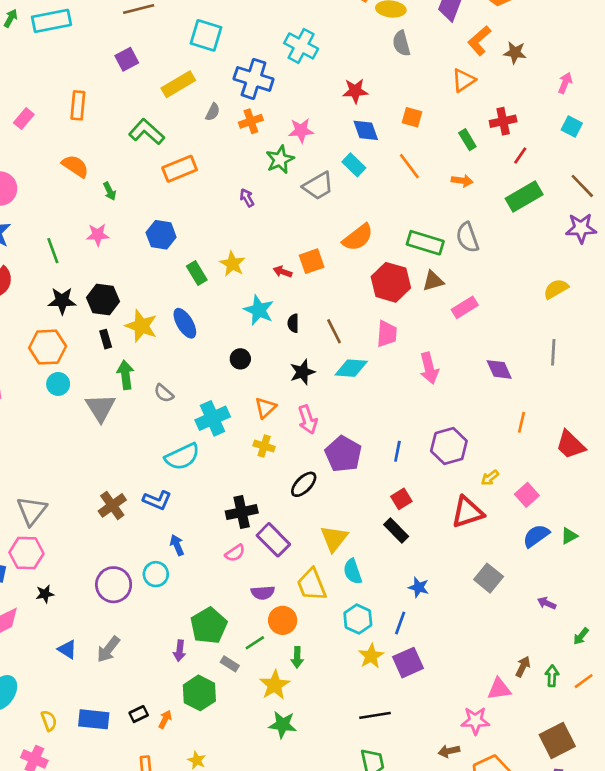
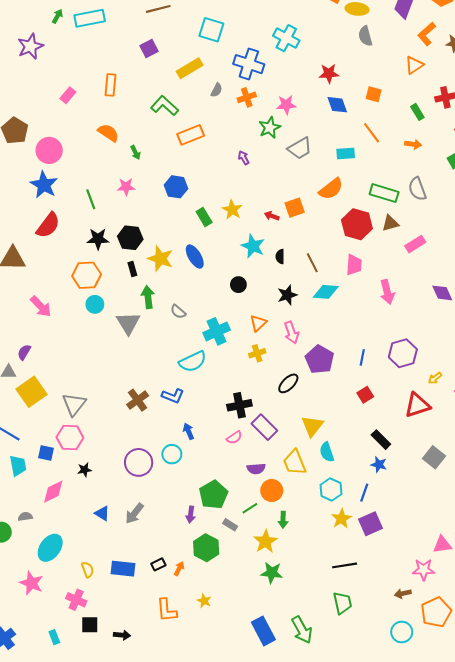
cyan rectangle: (354, 165) -> (346, 154), moved, turned -48
yellow cross: (264, 446) -> (257, 353), turned -35
black rectangle: (396, 531) -> (381, 440), moved

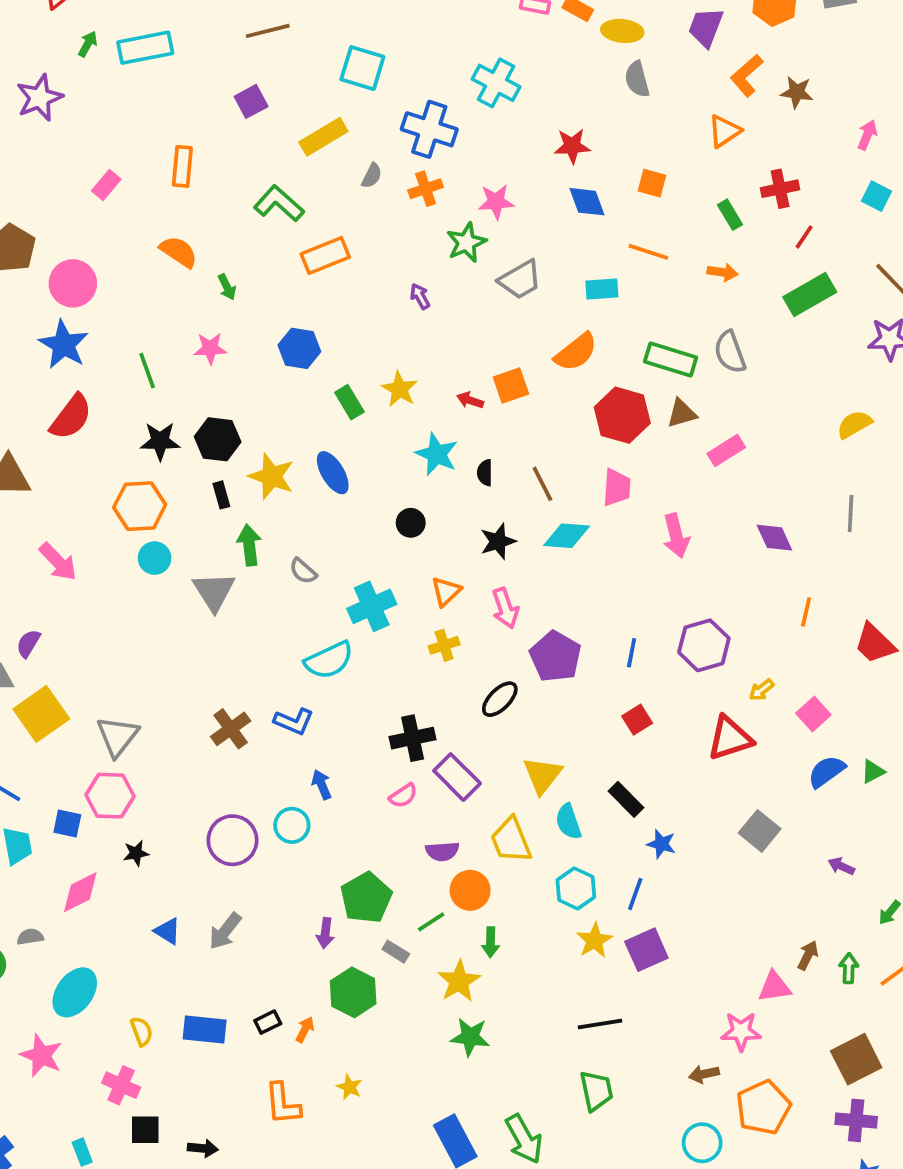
orange line: (372, 133) -> (648, 252), turned -35
black rectangle: (381, 440) -> (626, 799), moved

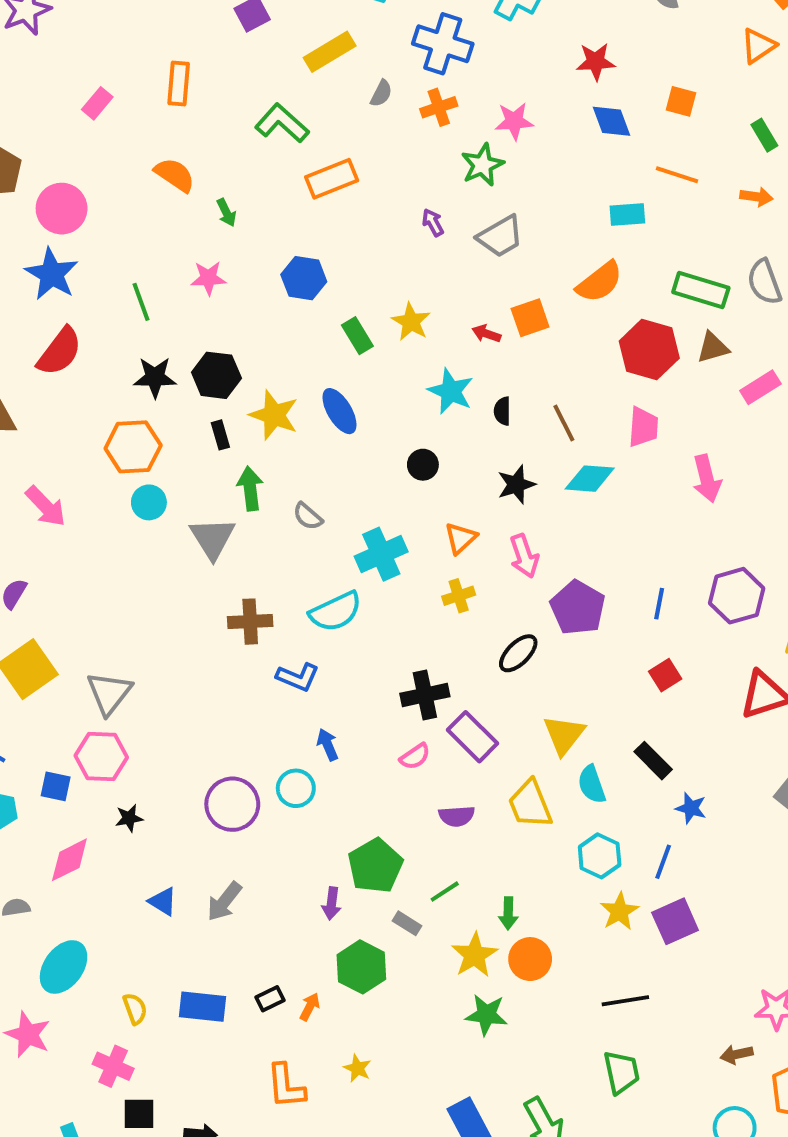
gray trapezoid: (520, 280) -> (500, 236), moved
brown cross: (231, 729) -> (250, 622), moved, turned 33
orange circle: (470, 890) -> (530, 959), moved

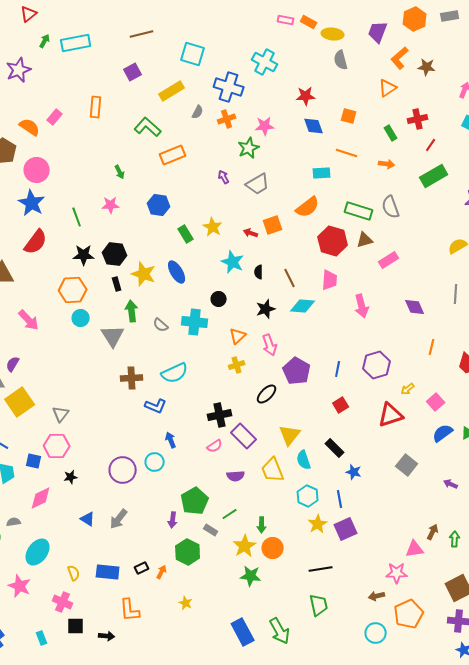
orange semicircle: (175, 175) -> (30, 127), moved
cyan cross: (381, 554) -> (195, 322), moved, turned 30
gray triangle: (109, 693) -> (61, 414), size x0.7
blue line: (663, 862) -> (340, 499), turned -30
orange L-shape: (286, 1086) -> (130, 610), moved

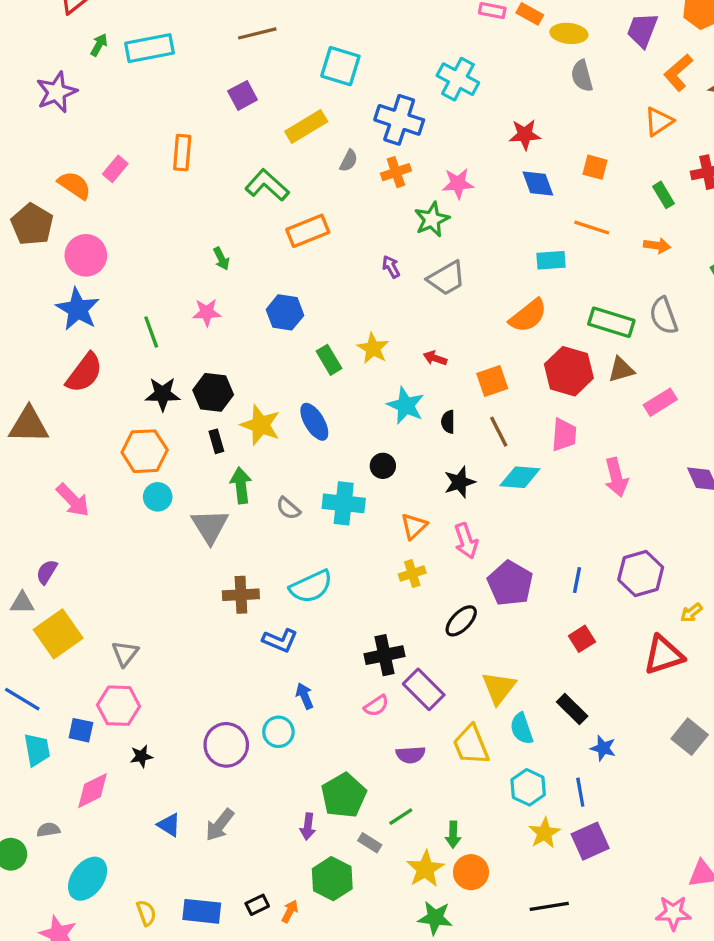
orange square: (273, 225) -> (492, 381), moved

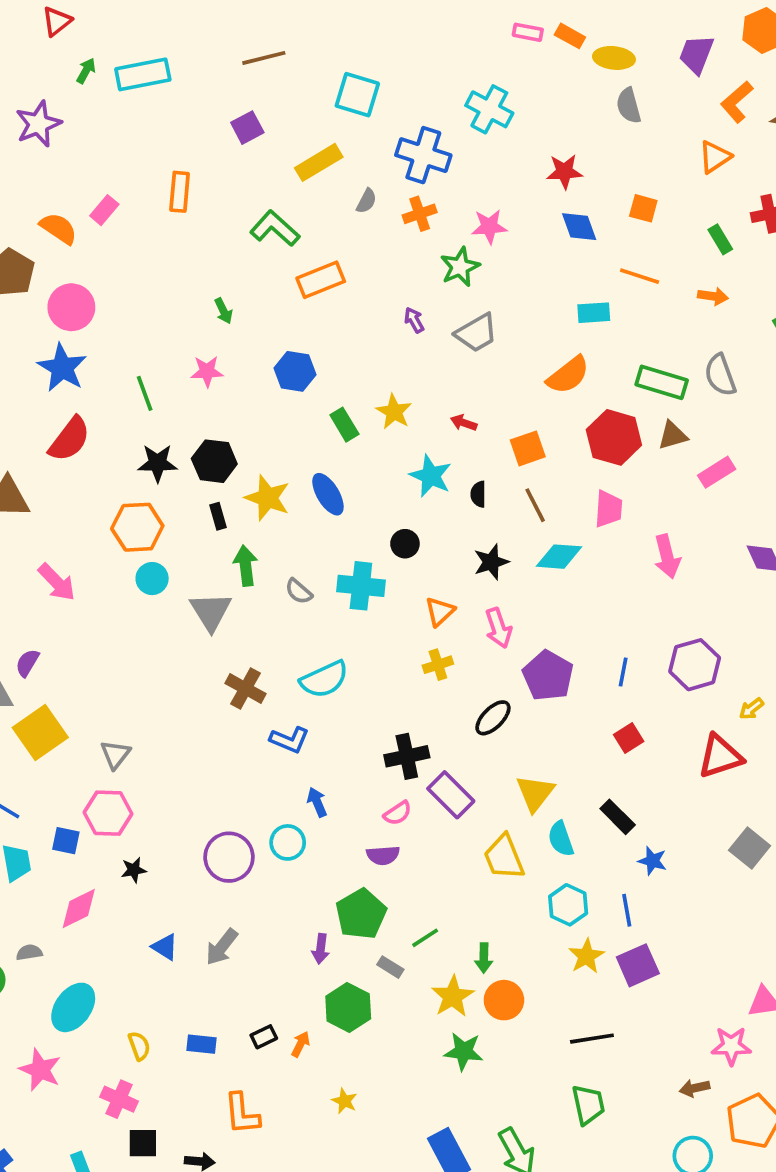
brown cross: (241, 595) -> (246, 689), turned 32
purple semicircle: (411, 755) -> (383, 855), moved
blue rectangle: (202, 911) -> (202, 1044), size x0.7

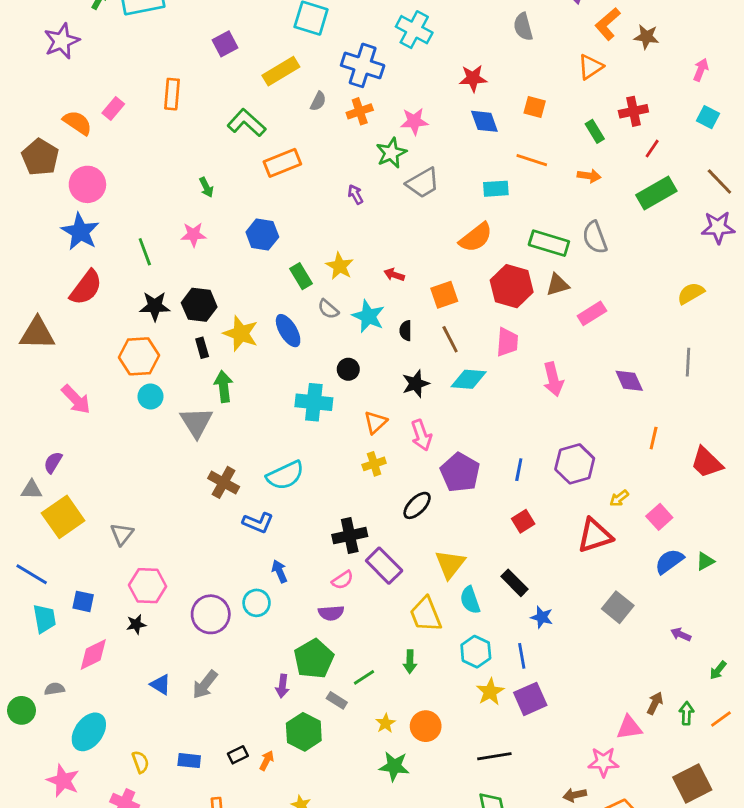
gray trapezoid: (476, 333) -> (423, 183), moved
gray semicircle: (299, 591) -> (328, 309), moved
pink hexagon: (108, 813) -> (148, 586), moved
green arrow: (484, 958) -> (410, 662), moved
yellow star: (453, 996) -> (386, 723), size x0.6

